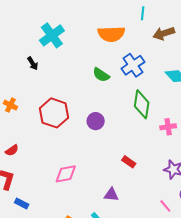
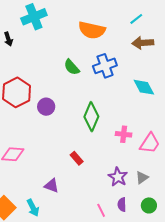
cyan line: (143, 13) -> (136, 19), moved, turned 32
green diamond: (142, 104) -> (91, 117), moved
purple circle: (96, 121) -> (46, 107), moved

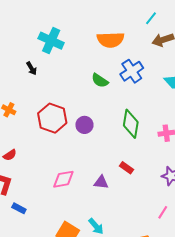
cyan cross: (34, 17) -> (51, 41), turned -30
purple triangle: (52, 186) -> (101, 182), moved
pink line: (101, 210) -> (163, 212), turned 72

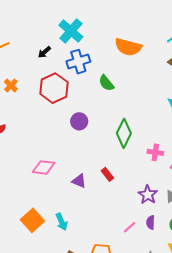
black arrow: (32, 68) -> (44, 52), turned 64
blue cross: (132, 71) -> (78, 62), moved
red hexagon: (52, 118) -> (54, 88), moved

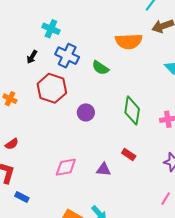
cyan cross: (71, 31) -> (51, 29), size x0.7
orange semicircle: (128, 47) -> (129, 41), moved
blue cross: (78, 62) -> (67, 56), turned -30

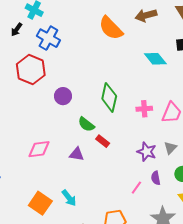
orange semicircle: (129, 41) -> (111, 28), turned 44
black arrow: (32, 57) -> (17, 30), moved
green semicircle: (100, 68) -> (86, 124), moved

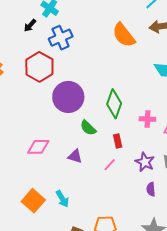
blue cross: (48, 38) -> (61, 38), turned 30
purple circle: (63, 96) -> (68, 97), size x1.8
red rectangle: (103, 141) -> (118, 141), moved, turned 32
pink line: (136, 188) -> (110, 165), moved

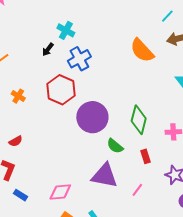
pink diamond: (38, 147) -> (60, 192), moved
purple triangle: (75, 156) -> (105, 176), size x1.8
pink line: (110, 165) -> (137, 190), moved

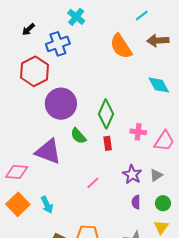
cyan line: (167, 16) -> (142, 15), moved
cyan cross: (66, 30) -> (76, 17), moved
red rectangle: (146, 156) -> (108, 143), moved
purple triangle: (105, 176) -> (48, 151), moved

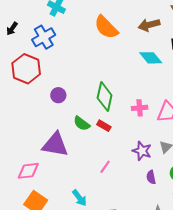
brown arrow: (158, 41) -> (149, 25), moved
purple circle: (61, 104) -> (58, 95), size x0.5
red rectangle: (108, 143) -> (104, 126), moved, turned -40
cyan arrow: (47, 205) -> (79, 198), moved

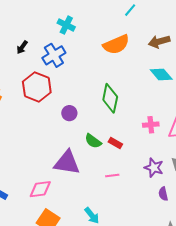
orange semicircle: (106, 27) -> (116, 45), turned -68
green diamond: (105, 97) -> (110, 98), moved
pink line: (105, 167) -> (112, 175), moved, turned 48

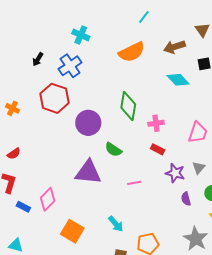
purple circle: (69, 113) -> (88, 123), size x1.6
pink cross: (151, 125) -> (156, 123), moved
red rectangle: (115, 143) -> (158, 149), moved
pink diamond: (40, 189) -> (48, 199), moved, turned -35

